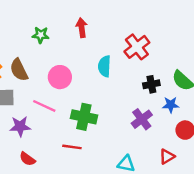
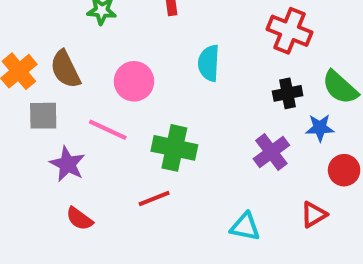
red cross: (137, 47) -> (290, 31), moved, turned -30
purple star: (20, 126) -> (67, 164), turned 30
red line: (72, 147) -> (154, 198), turned -30

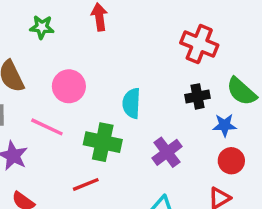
cyan semicircle: (209, 63) -> (131, 103), moved
purple cross: (271, 152) -> (167, 152), moved
red circle: (344, 170) -> (231, 161), moved

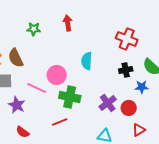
pink circle: (69, 86) -> (57, 75), moved
cyan semicircle: (131, 103) -> (87, 61), moved
red circle: (231, 161) -> (129, 108), moved

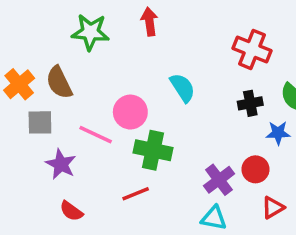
green star: (34, 29) -> (90, 32), size x1.5
cyan semicircle: (87, 61) -> (182, 88), turned 144
purple cross: (108, 103) -> (219, 180), moved

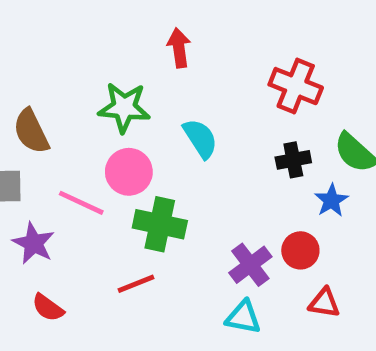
red arrow: (149, 22) -> (179, 48), moved
green star: (90, 32) -> (124, 107), moved
blue star: (278, 133) -> (331, 200), turned -30
red triangle: (273, 208) -> (324, 303), turned 40

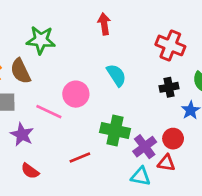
green star: (124, 107) -> (41, 40), moved
green cross: (160, 224) -> (115, 130), moved
red triangle: (324, 303) -> (166, 163), moved

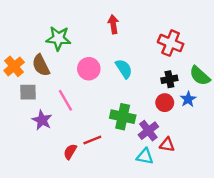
pink circle: (76, 94) -> (89, 69), moved
pink line: (49, 112) -> (65, 100), turned 35
red circle: (173, 139) -> (165, 103), moved
red semicircle: (30, 171) -> (70, 152), moved, turned 84

